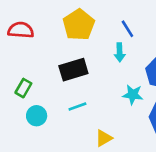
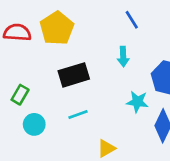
yellow pentagon: (79, 25) -> (57, 28), moved
blue line: (127, 29) -> (132, 20), moved

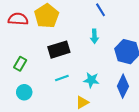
cyan star: (137, 102) -> (91, 80), moved
cyan circle: (34, 124) -> (24, 92), moved

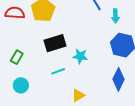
cyan arrow: (94, 36) -> (115, 16), moved
cyan star: (91, 80) -> (80, 56), moved

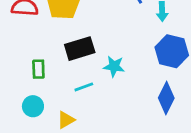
green rectangle: (17, 57) -> (38, 69), moved, turned -32
yellow triangle: (78, 95) -> (66, 120), moved

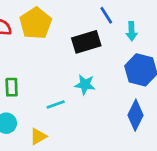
black rectangle: (80, 49) -> (86, 42), moved

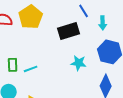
cyan star: (85, 85) -> (79, 63), moved
cyan line: (56, 105) -> (31, 69), moved

